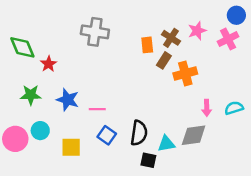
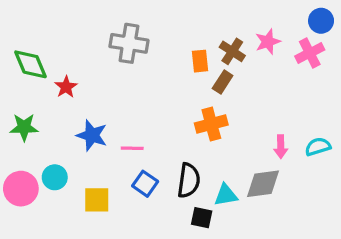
orange cross: (185, 73) -> (211, 124), moved
green star: (31, 95) -> (24, 127), moved

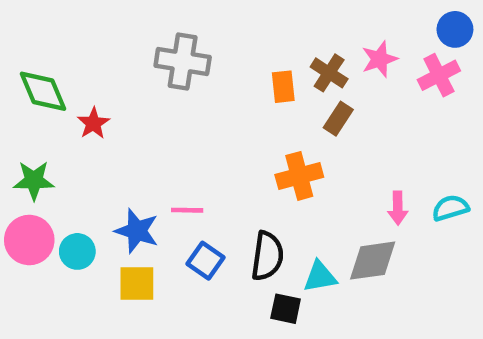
brown rectangle: (223, 82) -> (338, 119), moved
blue star: (92, 135) -> (137, 231), moved
pink circle: (21, 189) -> (29, 240), moved

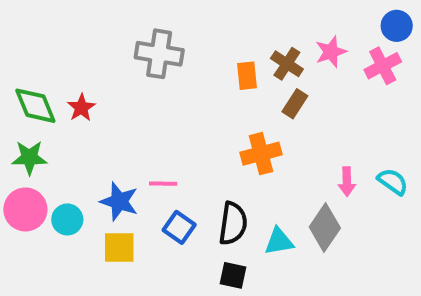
green diamond: (43, 91) -> (35, 106), moved
cyan semicircle: (450, 208) -> (393, 182), turned 52
gray diamond: (373, 261) -> (325, 227), turned -48
black square: (286, 309) -> (233, 275), moved

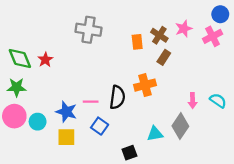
black semicircle: (233, 223) -> (117, 97), moved
black square: (233, 275) -> (129, 153), turned -32

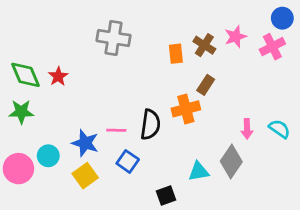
brown rectangle: (164, 57) -> (206, 85), moved
pink circle: (14, 116) -> (18, 169), moved
yellow square: (66, 137) -> (85, 176), turned -36

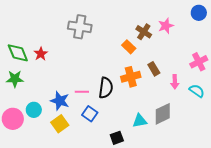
pink cross: (272, 47) -> (199, 62), moved
orange rectangle: (176, 54) -> (129, 47), moved, turned -40
brown rectangle: (206, 85) -> (154, 69), moved, turned -64
pink arrow: (247, 129) -> (175, 82), moved
gray diamond: (231, 161) -> (163, 114), turned 30

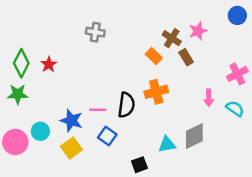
gray cross: (80, 27) -> (95, 32), size x0.7
green diamond: (18, 53) -> (21, 63), turned 50
brown rectangle: (154, 69) -> (186, 57), moved

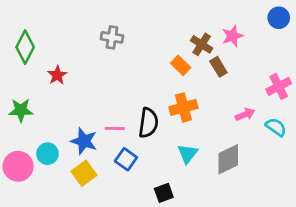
green diamond: (21, 63) -> (25, 47), moved
pink arrow: (209, 98) -> (245, 114), turned -112
cyan triangle: (167, 144) -> (188, 154), moved, turned -42

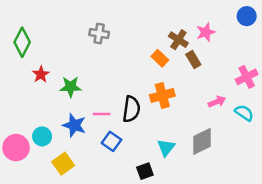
red star: (57, 75) -> (41, 74), moved
green star: (21, 110) -> (71, 87), moved
cyan triangle: (188, 154) -> (166, 148), moved
yellow square: (84, 173) -> (63, 164), moved

